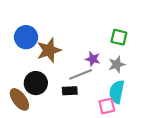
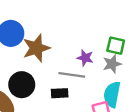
green square: (119, 37) -> (116, 46), moved
gray line: (81, 74) -> (72, 75), turned 30

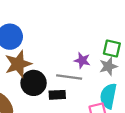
brown star: (36, 48) -> (18, 64), moved
black circle: (22, 85) -> (34, 83), moved

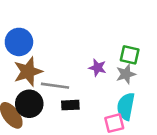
gray line: (69, 77) -> (55, 86), moved
black circle: (34, 83) -> (29, 104), moved

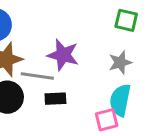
green square: (130, 55) -> (126, 20), moved
purple star: (98, 68) -> (63, 55), moved, size x1.5

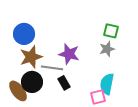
gray star: (120, 62) -> (107, 49), moved
black rectangle: (55, 99) -> (64, 83), turned 64

